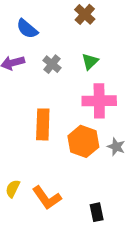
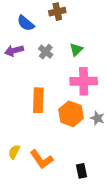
brown cross: (85, 14) -> (57, 12), moved, turned 35

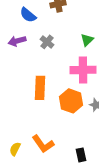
green triangle: (76, 50) -> (87, 40), moved
yellow semicircle: (14, 152) -> (15, 149), moved

